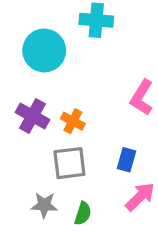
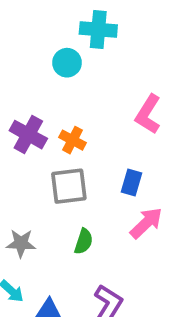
cyan circle: (44, 50) -> (67, 63), moved, size x0.6
gray star: (44, 205) -> (21, 243), moved

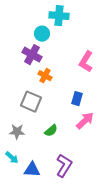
purple cross: (28, 135) -> (32, 55), moved
gray square: (69, 186) -> (31, 102), moved, turned 30
green semicircle: (84, 241) -> (51, 131), turned 32

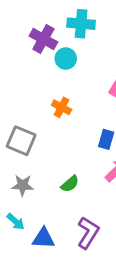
cyan circle: (42, 34) -> (66, 59), moved
purple cross: (32, 55) -> (43, 39), moved
gray square: (31, 102) -> (21, 141), moved

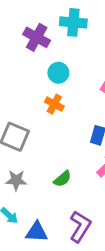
cyan circle: (66, 59) -> (58, 73), moved

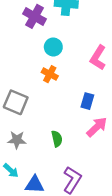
green semicircle: (62, 179) -> (57, 139), turned -63

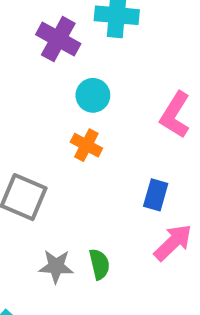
gray star: (17, 140) -> (56, 266), moved

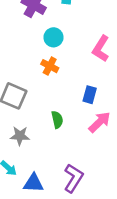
green semicircle: (99, 264) -> (57, 120), moved
gray star: (56, 266) -> (20, 136), moved

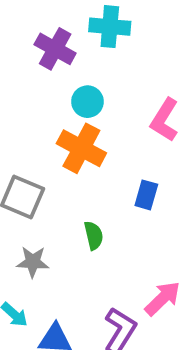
orange cross: (50, 66) -> (81, 148), size x1.6
pink arrow: (100, 122) -> (163, 298), moved

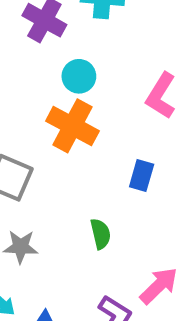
green semicircle: (94, 236) -> (101, 234), moved

